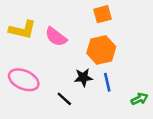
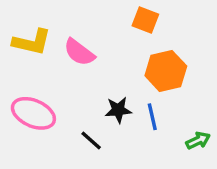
orange square: (102, 14) -> (145, 20), turned 36
orange hexagon: (101, 50) -> (166, 71), moved

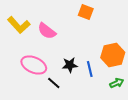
yellow L-shape: (32, 42) -> (19, 25), turned 35
orange hexagon: (166, 71) -> (113, 55), moved
pink ellipse: (33, 113) -> (34, 65), moved

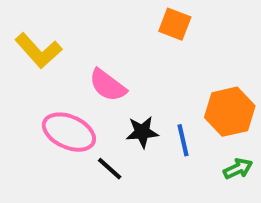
pink semicircle: (47, 31) -> (108, 85), moved

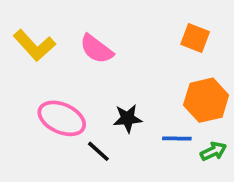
orange square: (175, 24) -> (195, 38), moved
pink semicircle: (108, 85) -> (96, 49), moved
blue line: (183, 140) -> (177, 139), moved, turned -76

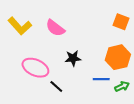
orange square: (195, 38) -> (121, 22), moved
black star: (128, 118) -> (73, 58), moved

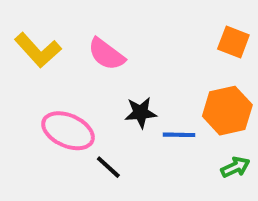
blue line: (101, 79) -> (179, 135), moved

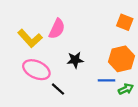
yellow L-shape: (38, 50) -> (30, 38), moved
pink semicircle: (106, 54) -> (57, 29), turned -102
blue line: (179, 135) -> (106, 80), moved

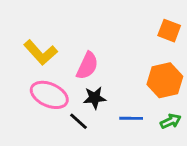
pink semicircle: (57, 29) -> (87, 66), moved
black star: (75, 60) -> (95, 98), moved
blue line: (106, 80) -> (131, 118), moved

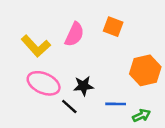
orange square: (169, 31) -> (113, 27), moved
pink semicircle: (87, 66) -> (74, 34), moved
green arrow: (171, 121) -> (141, 116), moved

